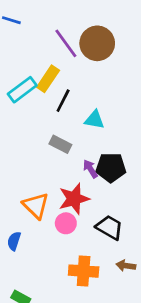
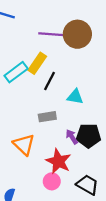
purple line: (66, 43) -> (52, 34), turned -50
gray rectangle: (60, 144) -> (47, 117), turned -36
red star: (74, 199) -> (58, 161), turned -30
orange triangle: (36, 206) -> (24, 145), moved

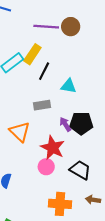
brown circle: (77, 34) -> (71, 27), size x0.7

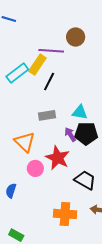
purple line: (46, 27) -> (51, 51), moved
cyan triangle: (69, 86) -> (80, 112), moved
pink circle: (46, 167) -> (35, 168), moved

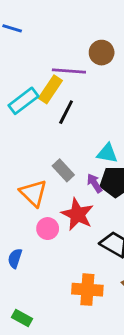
gray rectangle: (47, 115) -> (63, 170), moved, turned 56

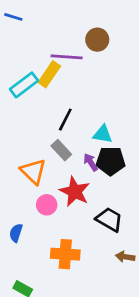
black line: (66, 112) -> (65, 120), moved
orange cross: (87, 290) -> (65, 254), moved

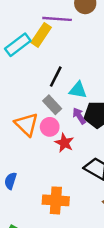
cyan triangle: (103, 134) -> (78, 90), moved
red star: (75, 192) -> (64, 143), size x0.7
pink circle: (47, 205) -> (50, 127), moved

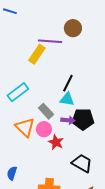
cyan rectangle: (18, 45) -> (18, 92), moved
black line: (56, 77) -> (68, 83), moved
purple arrow: (79, 116) -> (68, 120), turned 128

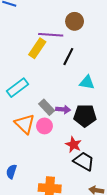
black line: (68, 83) -> (68, 57), moved
cyan triangle: (67, 99) -> (87, 82), moved
purple arrow: (68, 120) -> (63, 109), moved
red star: (56, 142) -> (73, 145), moved

